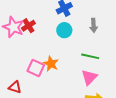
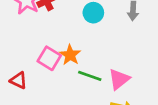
green line: (90, 56) -> (90, 76), moved

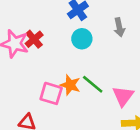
green line: (90, 76) -> (93, 84), moved, turned 35

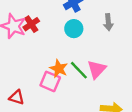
pink square: (51, 93) -> (50, 81), moved
pink triangle: (123, 96) -> (97, 69), moved

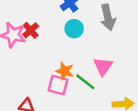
gray arrow: (108, 22) -> (108, 17), size x1.5
green line: (79, 70) -> (85, 82), moved

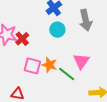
red cross: (31, 30) -> (22, 39), moved
pink square: (58, 85) -> (32, 66), moved

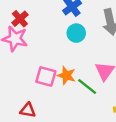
red cross: (22, 39) -> (20, 19), moved

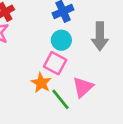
pink square: (46, 77) -> (55, 63), moved

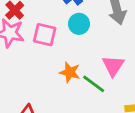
pink square: (55, 63) -> (45, 35), moved

